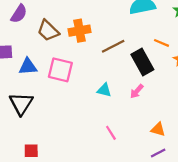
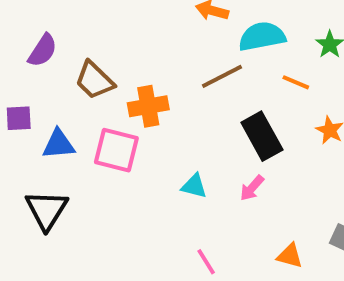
orange cross: (80, 31) -> (148, 106), moved
orange line: (161, 43) -> (296, 82), moved
brown line: (113, 46) -> (222, 76), moved

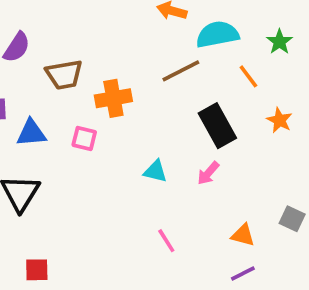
brown trapezoid: (94, 80) -> (64, 75), turned -54
orange line: (296, 82) -> (248, 76), turned 30
pink square: (116, 150) -> (84, 138), size x0.6

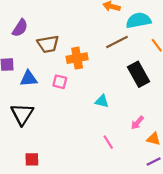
pink arrow: (208, 173) -> (137, 123), moved

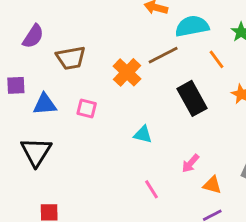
orange cross: (77, 58) -> (127, 72), moved, turned -36

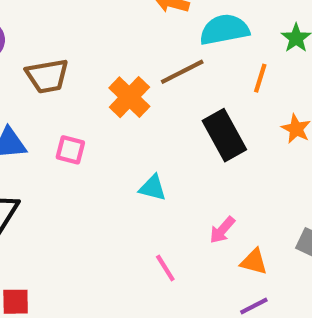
orange line: (216, 59) -> (260, 78), turned 54

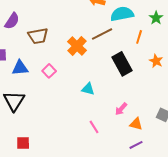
pink square: (70, 150) -> (49, 71), turned 32

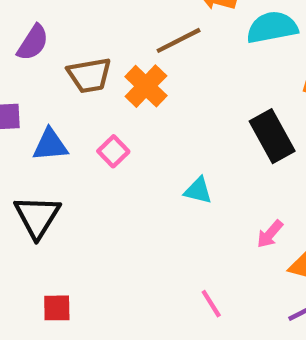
brown line: (102, 34) -> (179, 40), moved
orange cross: (77, 46) -> (146, 86), moved
pink line: (94, 127) -> (211, 304), moved

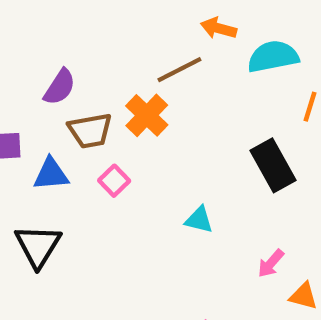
purple semicircle: (33, 43) -> (60, 87), moved
brown trapezoid: (89, 75) -> (90, 131), moved

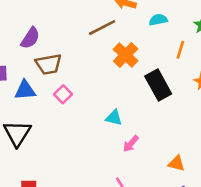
cyan semicircle: (273, 57) -> (158, 20), size x0.6
orange cross: (147, 115) -> (126, 55), moved
pink arrow: (271, 263) -> (131, 144), moved

